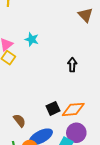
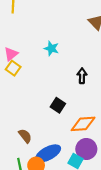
cyan star: (32, 39) -> (51, 48), moved
black square: (53, 108) -> (58, 105), moved, turned -32

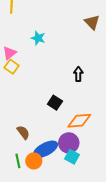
cyan star: (51, 48) -> (38, 38), moved
purple circle: (86, 149) -> (69, 143), moved

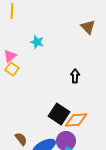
black square: (55, 103) -> (59, 114), moved, size x1.5
brown semicircle: (23, 132) -> (21, 139), moved

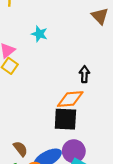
black square: (59, 114) -> (65, 119), turned -30
orange diamond: (76, 120) -> (70, 99), moved

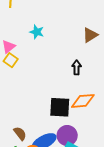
brown triangle: (100, 16) -> (90, 35), moved, turned 42
orange diamond: (70, 99) -> (83, 101), moved

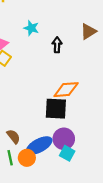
black arrow: (77, 67) -> (57, 45), moved
orange diamond: (83, 101) -> (66, 90), moved

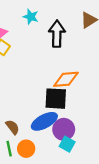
black arrow: (57, 45) -> (57, 34), size x1.6
blue ellipse: (39, 145) -> (44, 121), moved

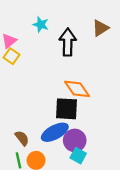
orange diamond: (66, 79) -> (77, 89), turned 60

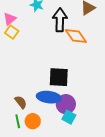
orange diamond: (77, 89) -> (76, 36), moved
blue ellipse: (55, 132) -> (49, 97), turned 35

